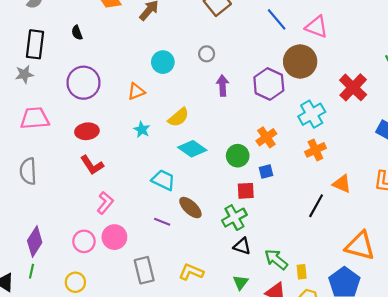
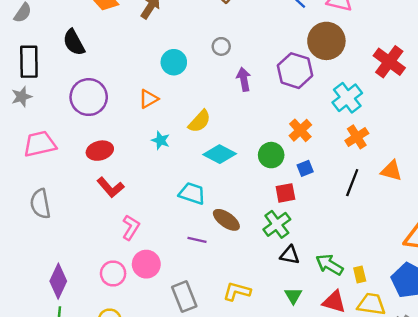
black semicircle: (77, 33) -> (74, 42), size x1.6
black line: (316, 206) -> (352, 183), moved

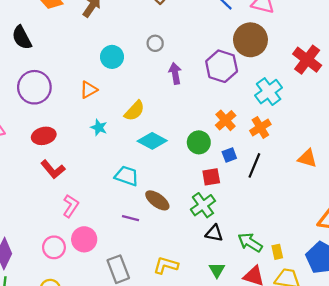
orange cross: (357, 137) -> (260, 127), moved
black line: (352, 183) -> (254, 165), moved

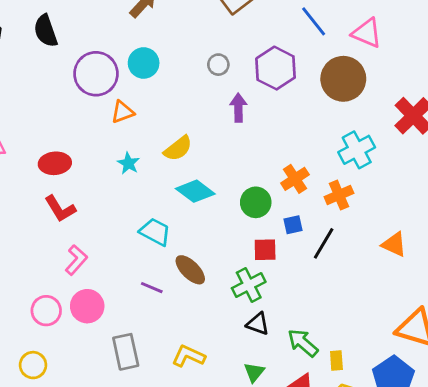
cyan circle: (112, 57) -> (144, 63), moved
purple hexagon: (222, 66) -> (276, 68), moved
purple circle: (34, 87) -> (96, 74), moved

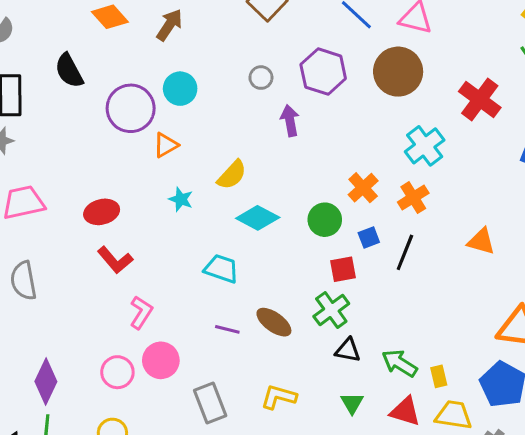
brown ellipse: (190, 270) -> (274, 322), moved

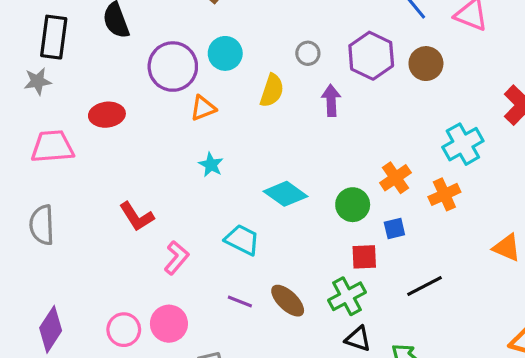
brown circle: (398, 72) -> (426, 64), moved, size x0.7
yellow semicircle: (232, 175) -> (272, 91), moved, turned -32
red ellipse: (102, 212) -> (107, 115), moved
black line: (405, 252) -> (424, 286), moved, turned 33
pink L-shape: (141, 312) -> (176, 258), moved

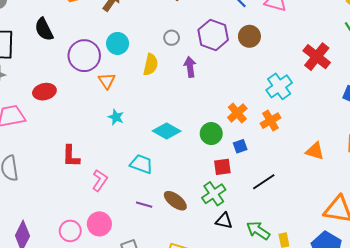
orange triangle: (203, 108) -> (107, 81), turned -36
red L-shape: (137, 217) -> (71, 156), turned 40

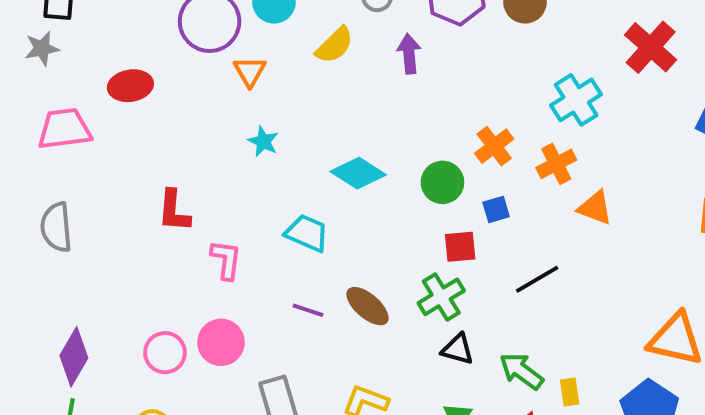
yellow semicircle: (151, 65) -> (335, 45), turned 30
orange triangle: (315, 151) -> (595, 208), moved
pink L-shape: (100, 180) -> (226, 260), turned -30

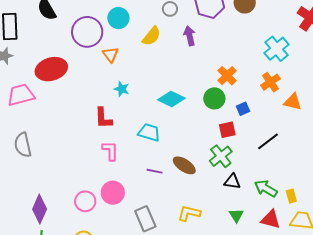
red ellipse: (130, 86) -> (51, 69), size x1.4
orange cross: (494, 146) -> (227, 76), moved
red L-shape: (174, 211) -> (103, 118), moved

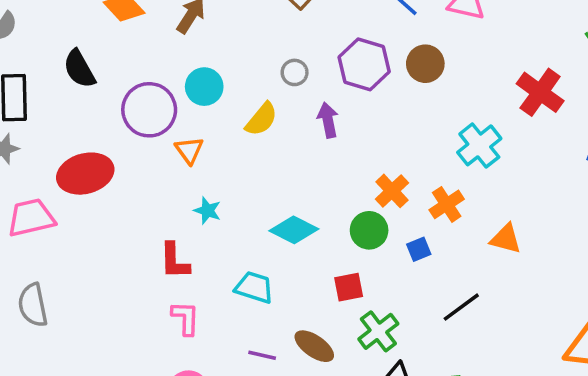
orange cross: (270, 82) -> (447, 204), moved
red square: (227, 130) -> (349, 287), moved

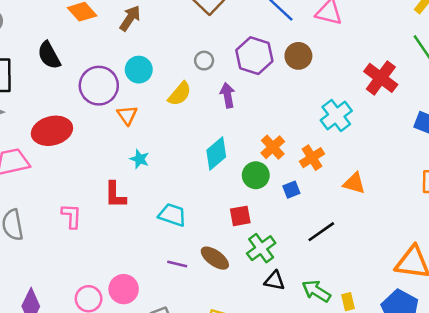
cyan diamond: (294, 230) -> (216, 153), moved, turned -68
pink L-shape: (186, 318) -> (72, 216), moved

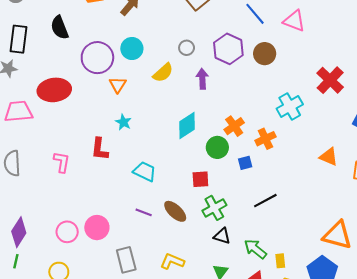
orange triangle: (354, 183) -> (329, 157), moved

